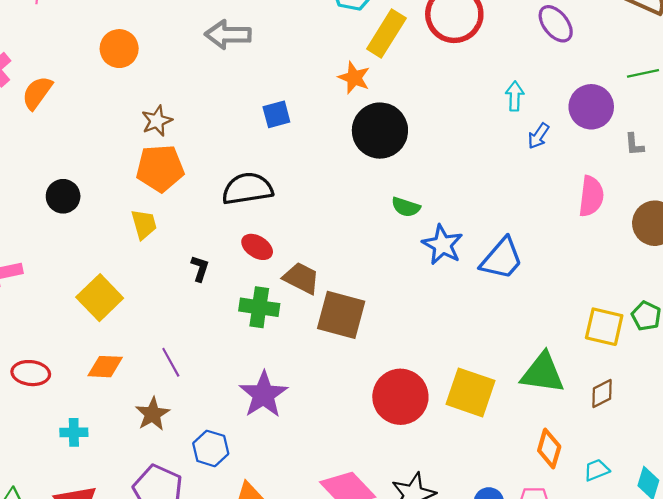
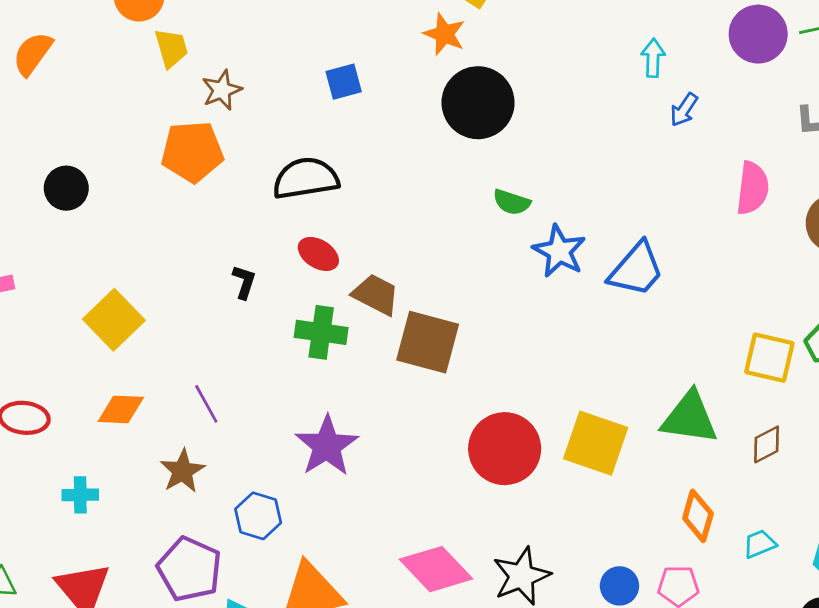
purple circle: (591, 107) -> (758, 34), moved
brown star: (157, 121) -> (222, 90), moved
yellow trapezoid: (144, 224) -> (171, 48), moved

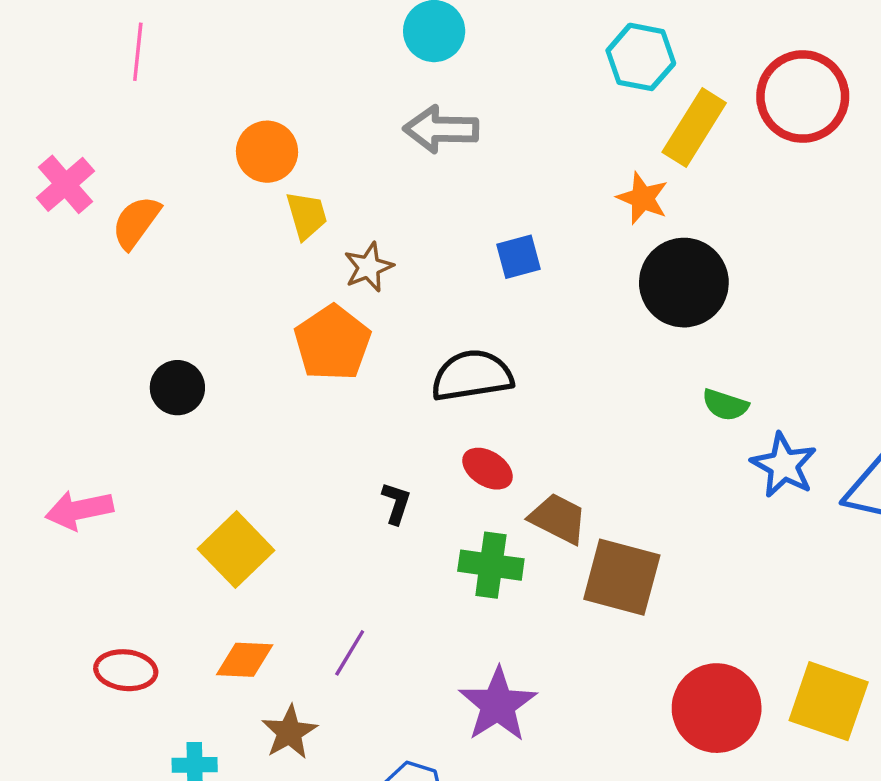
orange pentagon: (192, 152) -> (332, 343), turned -30
purple line: (206, 404) -> (350, 653), turned 60
brown star: (182, 471) -> (289, 732), moved

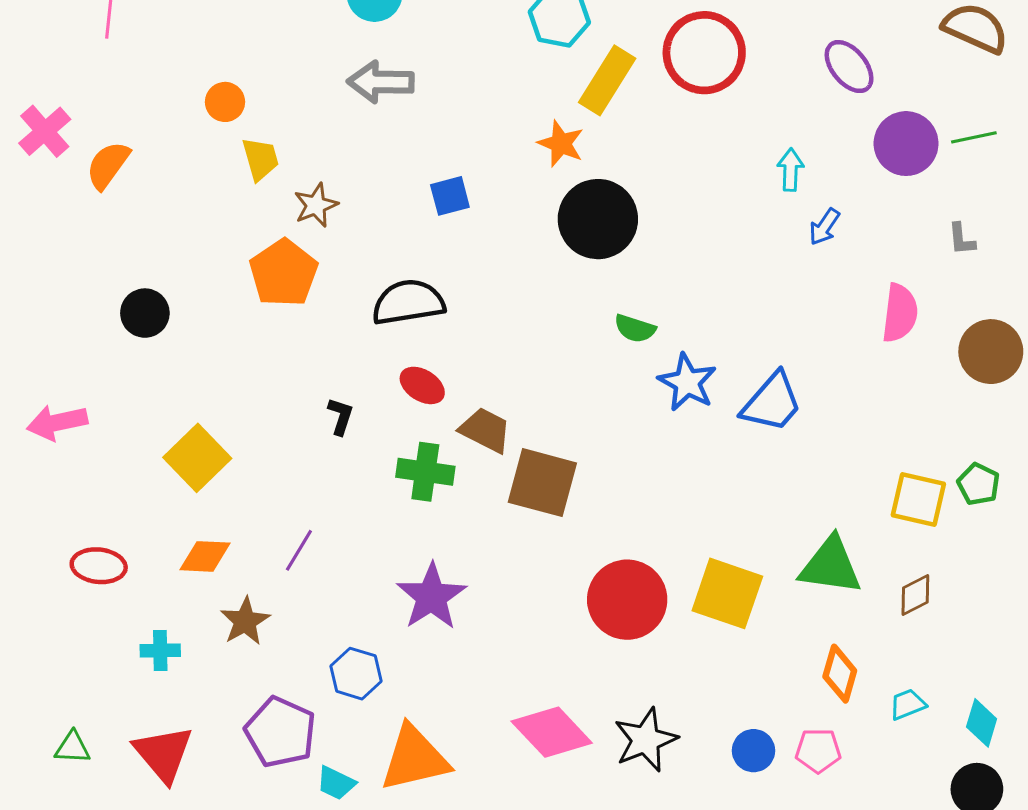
orange circle: (267, 152) -> (225, 102), size x0.7

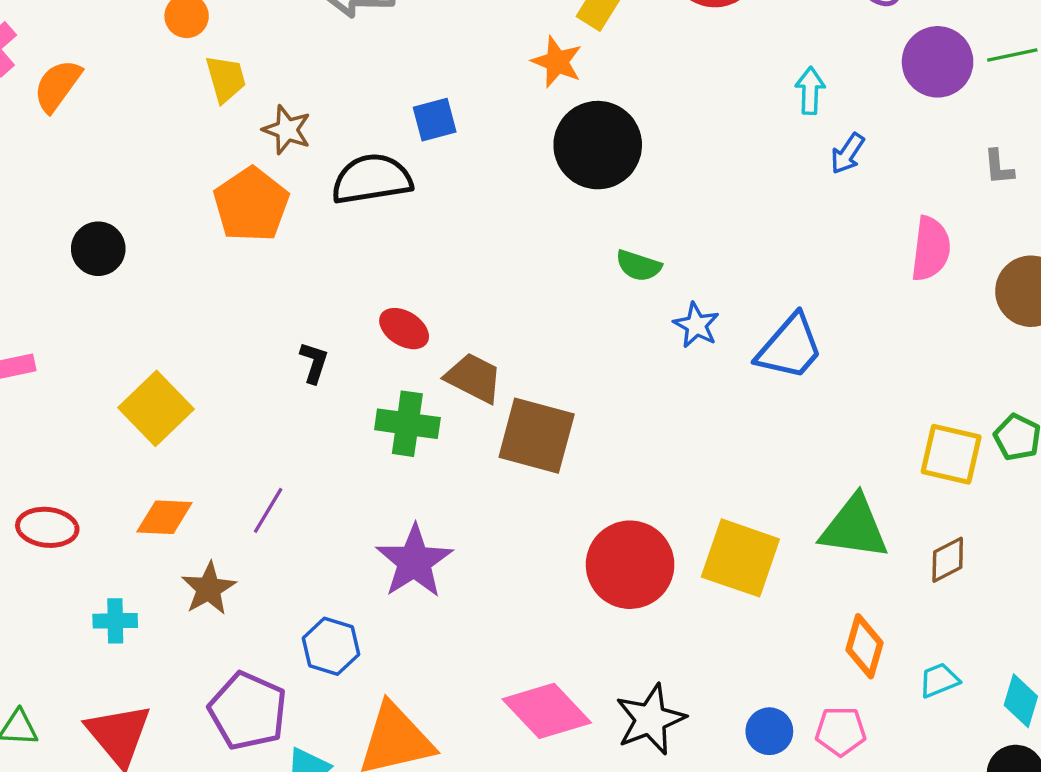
brown star: (316, 205) -> (287, 130), turned -30
black semicircle: (408, 302) -> (372, 179), moved
blue star: (687, 382) -> (696, 325), size x0.7

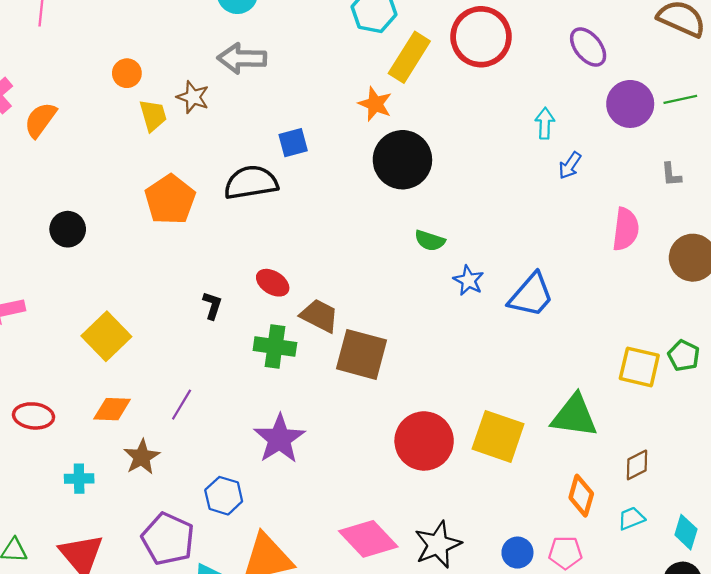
brown star: (287, 130) -> (193, 97), moved
brown diamond: (948, 560) -> (637, 465), moved

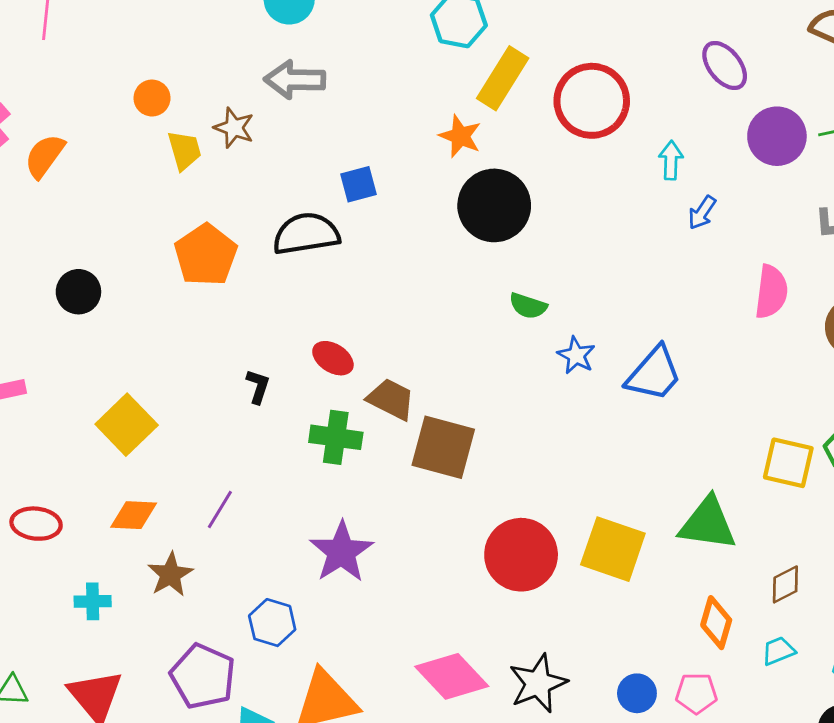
red circle: (481, 37) -> (592, 101), moved

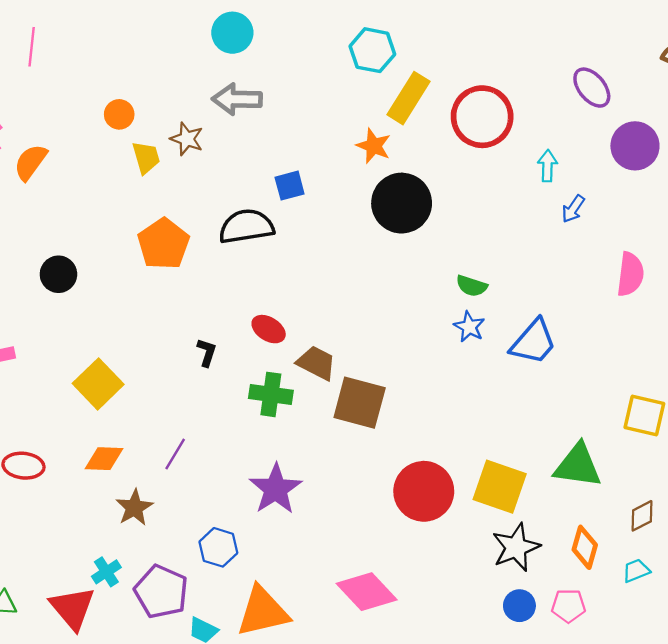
green semicircle: (528, 306) -> (472, 286), moved
cyan cross: (93, 601) -> (106, 572), moved, turned -32
black star: (538, 683) -> (516, 547), moved

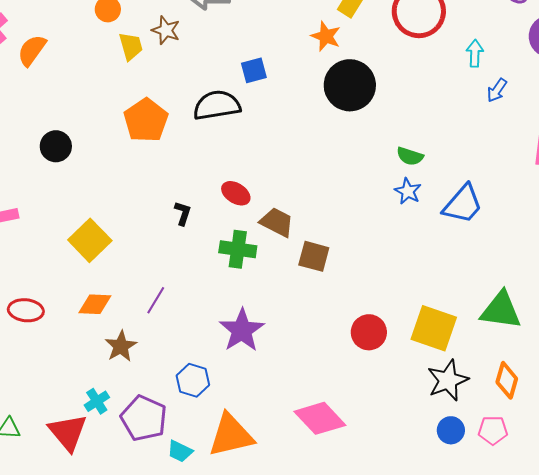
brown square: (360, 403) -> (314, 256), size x0.7
red circle: (424, 491) -> (369, 332), size x0.7

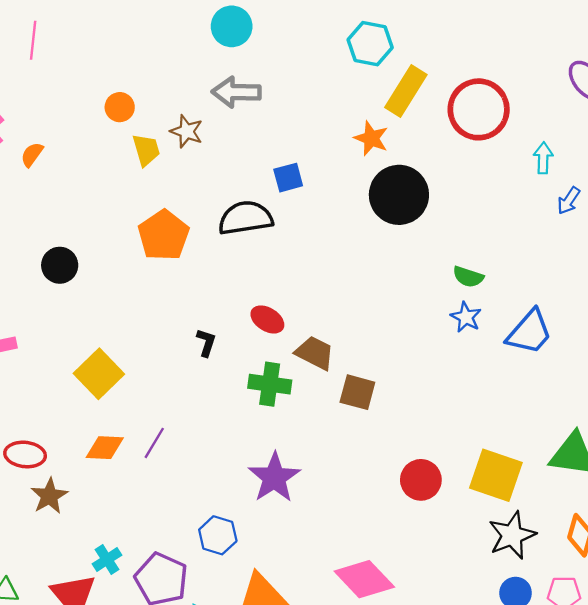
orange semicircle: (32, 50) -> (32, 154), size x0.7
purple line: (156, 300) -> (154, 443), moved
brown star: (121, 346) -> (49, 496), moved

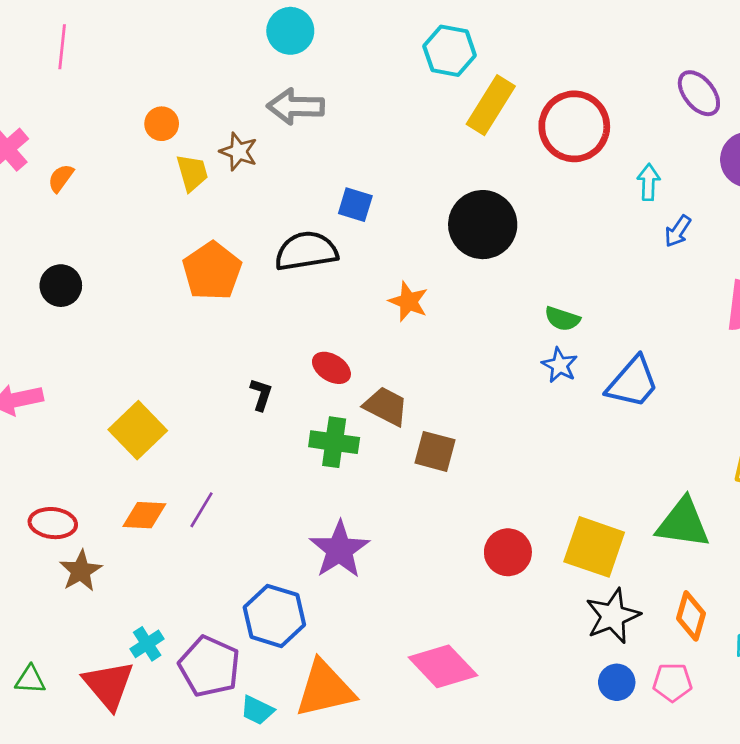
orange star: (371, 138) -> (408, 302), moved
blue square: (288, 178) -> (355, 205), turned 32
black circle: (60, 265) -> (61, 286), moved
blue hexagon: (218, 535) -> (274, 616), size x1.4

